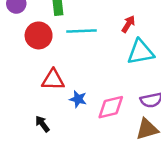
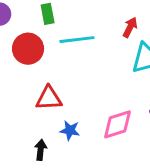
blue star: (78, 99) -> (70, 130), moved
black arrow: (42, 124) -> (41, 150), turned 48

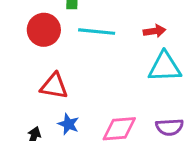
red arrow: (130, 27) -> (154, 31), turned 42

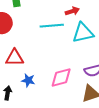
cyan line: (97, 32) -> (52, 26), moved

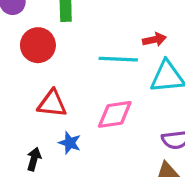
pink diamond: (61, 77) -> (115, 114), moved

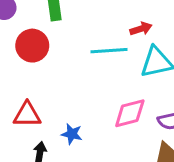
red triangle: (52, 104) -> (27, 115), moved
pink diamond: (115, 114) -> (130, 113), moved

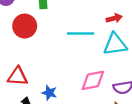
red arrow: (141, 29) -> (114, 18), moved

